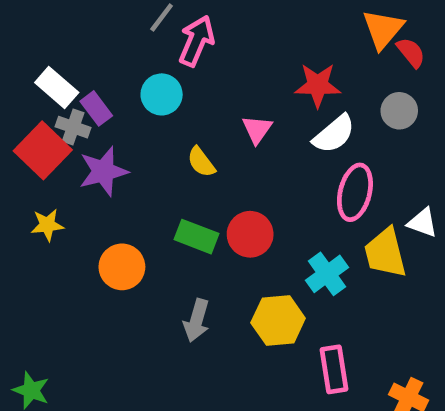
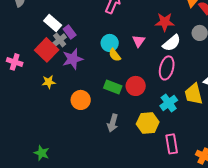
cyan circle: (162, 94) -> (110, 43), moved
gray cross: (73, 127) -> (60, 40), turned 32
pink ellipse: (355, 192) -> (167, 68), moved

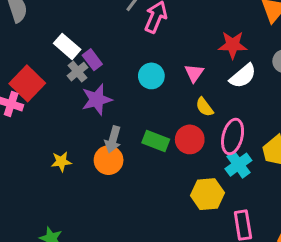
red square: (47, 50) -> (27, 83), moved
yellow semicircle: (115, 55) -> (205, 107), moved
pink ellipse: (167, 68) -> (233, 137), moved
yellow star: (49, 82) -> (61, 162), moved
gray arrow: (113, 123) -> (113, 139), moved

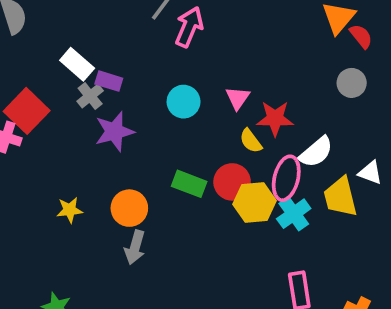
red star: (233, 45) -> (275, 118), moved
purple rectangle: (92, 60) -> (109, 81), turned -36
white semicircle: (243, 76) -> (316, 152), moved
gray arrow: (113, 139) -> (135, 247), moved
yellow hexagon: (207, 194) -> (254, 202), moved

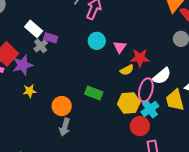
cyan circle: (184, 102) -> (97, 41), moved
purple star: (114, 132) -> (23, 65), moved
yellow semicircle: (251, 141) -> (127, 70), turned -80
red circle: (232, 182) -> (140, 126), moved
yellow star: (70, 210) -> (30, 91), moved

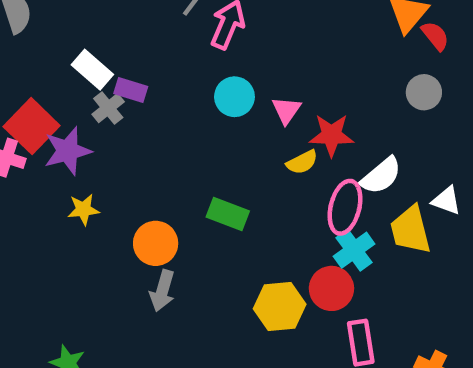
yellow hexagon: (129, 103) -> (280, 306), moved

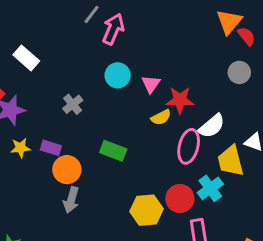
purple rectangle: (131, 90) -> (51, 148), moved
gray cross: (108, 108) -> (73, 104), moved
cyan cross: (354, 250) -> (210, 188), moved

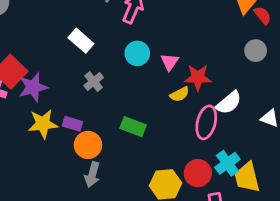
white rectangle: (26, 58) -> (81, 41), moved
yellow star: (20, 148) -> (43, 124), size x1.5
yellow trapezoid: (231, 161) -> (247, 177), moved

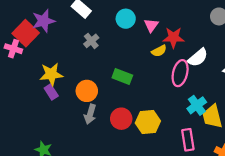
purple star: (33, 87) -> (43, 21), moved
purple rectangle: (73, 124) -> (51, 92), moved, turned 40
red circle: (198, 173) -> (121, 119), moved

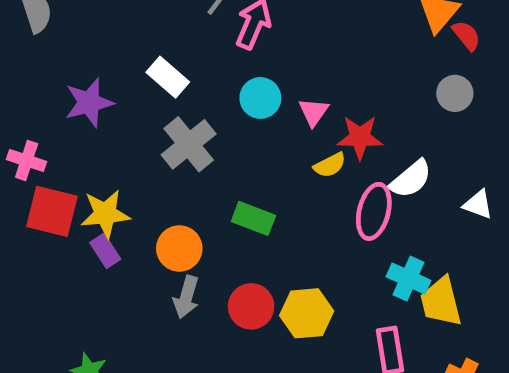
red square: (26, 33) -> (52, 211), moved, turned -30
gray cross: (91, 41) -> (189, 144), size x1.6
cyan cross: (197, 105) -> (409, 279), turned -30

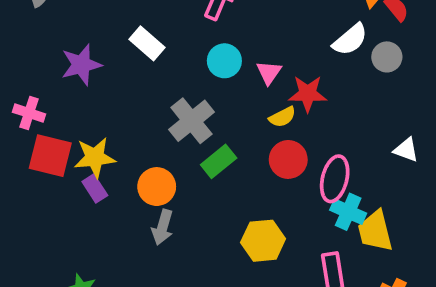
gray cross: (189, 144) -> (192, 121), moved
white semicircle: (411, 179) -> (350, 40), moved
pink ellipse: (374, 211) -> (335, 179), moved
green rectangle: (253, 218) -> (219, 161), turned -60
red circle: (251, 306) -> (288, 159), moved

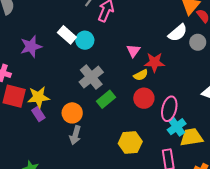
cyan circle: (224, 61) -> (85, 40), moved
cyan cross: (348, 212) -> (177, 127), turned 30
yellow trapezoid: (375, 231) -> (191, 137), turned 95

